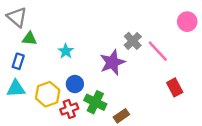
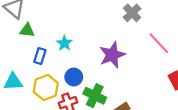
gray cross: (133, 41) -> (132, 13), moved
blue rectangle: (18, 61) -> (40, 56), moved

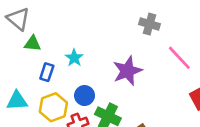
gray cross: (132, 13) -> (149, 24), turned -30

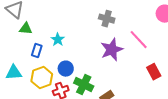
gray cross: (149, 24) -> (107, 19), moved
purple star: (127, 71) -> (112, 50), moved

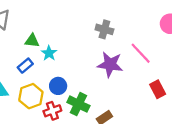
green triangle: (26, 29) -> (32, 41), moved
purple star: (112, 50) -> (110, 64), turned 30
blue rectangle: (37, 51) -> (25, 66), turned 32

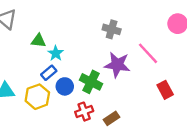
blue rectangle: (25, 66) -> (49, 73), moved
green cross: (78, 104) -> (91, 82), moved
red cross: (52, 111) -> (84, 112), moved

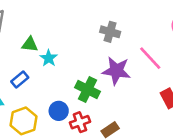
blue rectangle: (49, 73) -> (20, 79), moved
blue circle: (65, 86) -> (59, 111), moved
yellow hexagon: (37, 97) -> (24, 121), moved

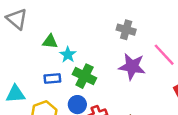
blue rectangle: (20, 79) -> (52, 78), moved, turned 35
green cross: (88, 90) -> (84, 76), moved

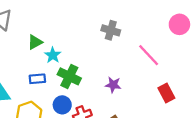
green triangle: (50, 42) -> (35, 42), turned -35
purple star: (132, 67) -> (113, 85), moved, size x0.6

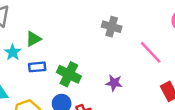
cyan star: (53, 55) -> (13, 52), moved
blue rectangle: (37, 79) -> (37, 67), moved

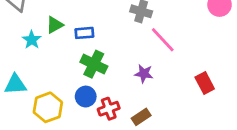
pink line: (151, 52) -> (163, 40), moved
blue rectangle: (37, 67) -> (84, 33), moved

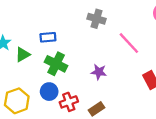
green triangle: (55, 25) -> (23, 55), moved
pink line: (163, 40) -> (129, 43), moved

